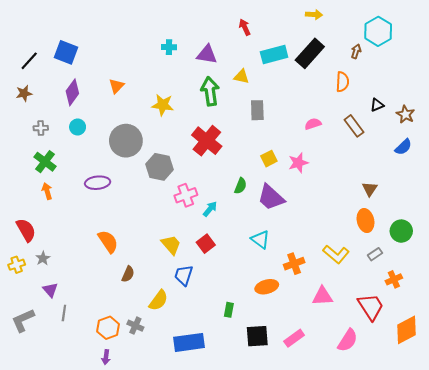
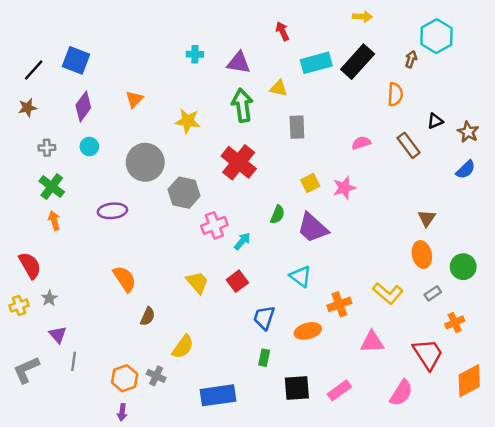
blue trapezoid: (184, 275) -> (264, 318), moved

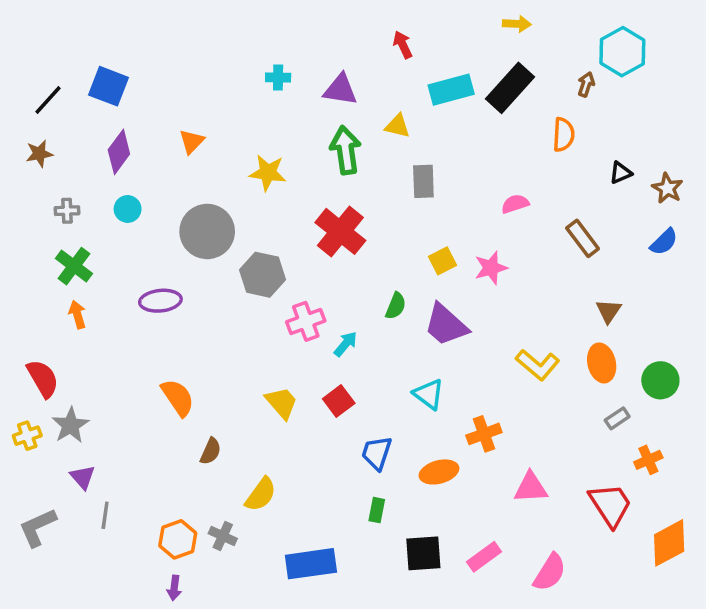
brown rectangle: (409, 145) -> (583, 238), moved
yellow L-shape: (388, 293) -> (538, 365), moved
gray star: (49, 298) -> (70, 425), size x1.5
pink semicircle: (401, 393) -> (550, 572), moved

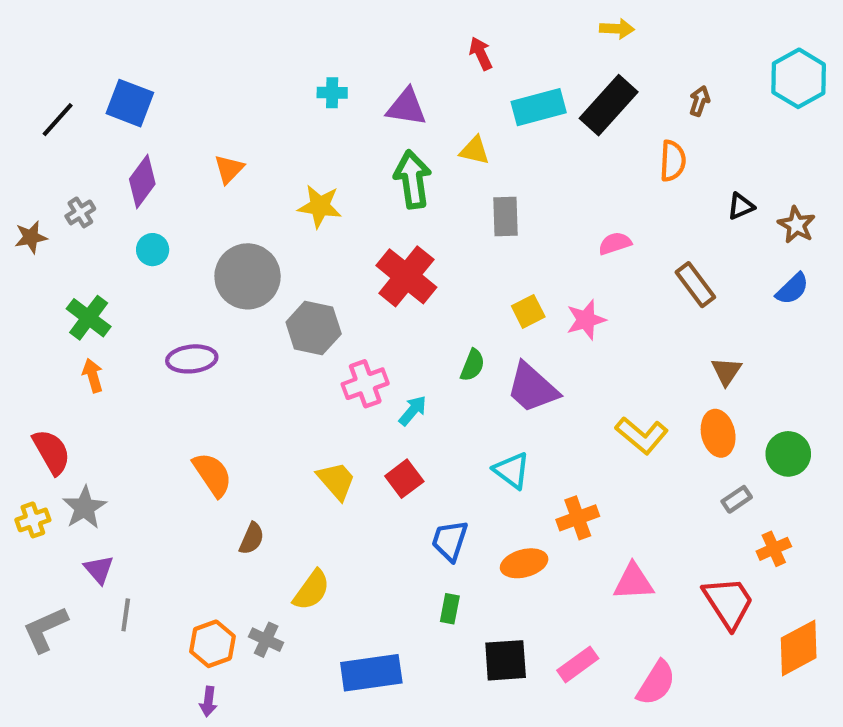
cyan hexagon: (622, 52) -> (799, 78), moved
brown star: (39, 154) -> (31, 237), moved
gray cross: (67, 211) -> (80, 212), moved, turned -30

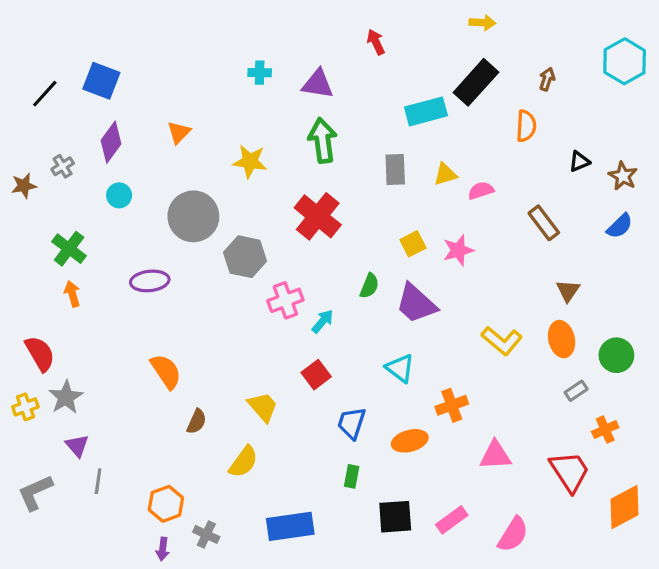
cyan rectangle: (539, 107) -> (426, 111), moved
yellow triangle: (475, 151) -> (445, 174), moved, turned -30
yellow trapezoid: (336, 481) -> (263, 407), moved
gray cross: (266, 640) -> (206, 534), moved

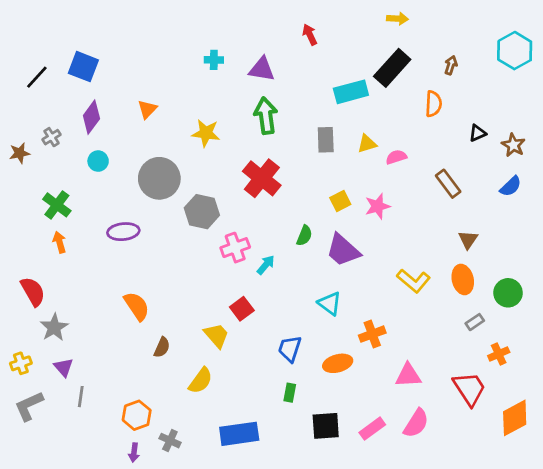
red square: (316, 375) -> (242, 309), moved
yellow cross: (25, 407) -> (21, 363), moved
pink semicircle: (513, 534) -> (416, 423), moved

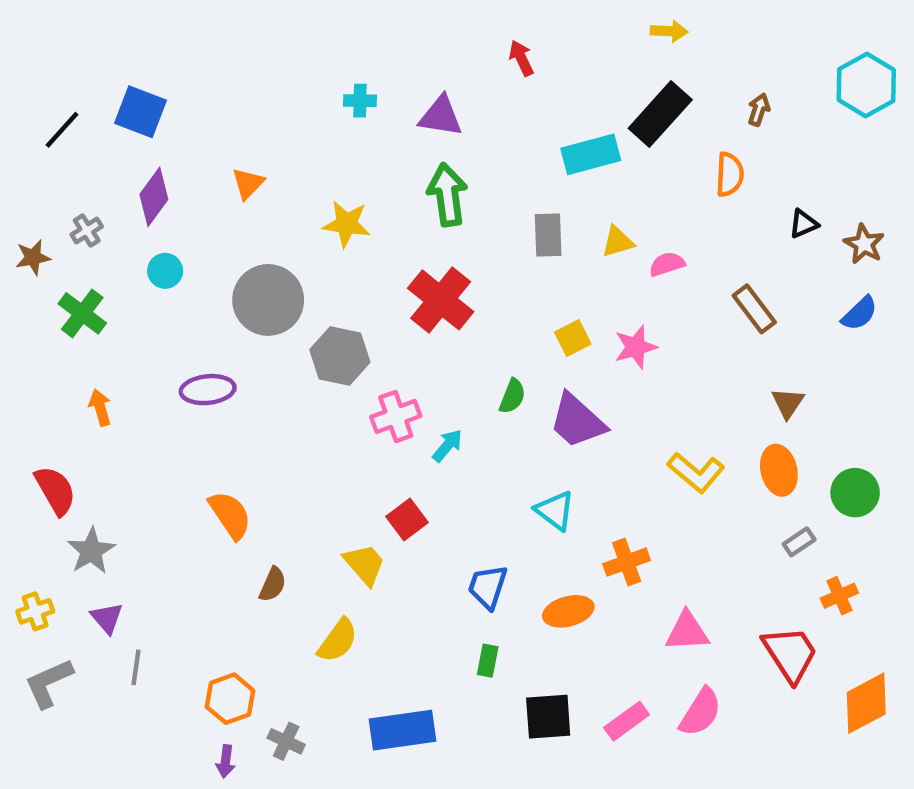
green cross: (57, 205) -> (82, 313), moved

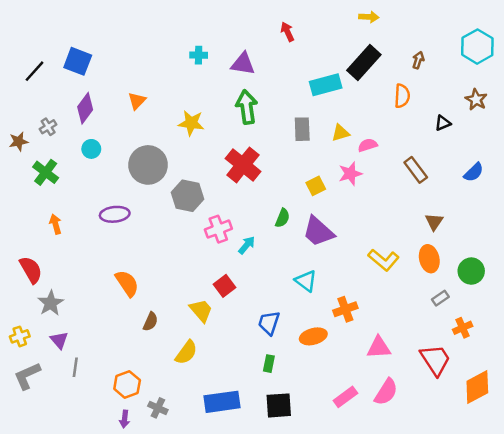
brown star: (864, 244) -> (476, 100), moved
pink star: (636, 347) -> (350, 174), moved
black square: (548, 717) -> (279, 405), moved

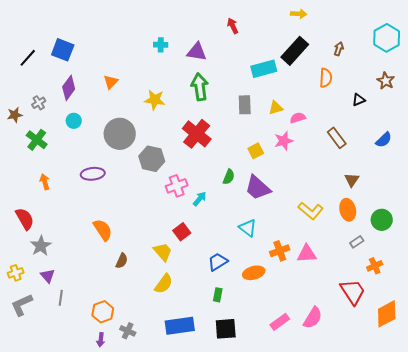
blue trapezoid: (269, 323) -> (218, 262), turned 40
pink triangle: (379, 348) -> (307, 254), moved
yellow semicircle: (186, 352) -> (164, 284), moved

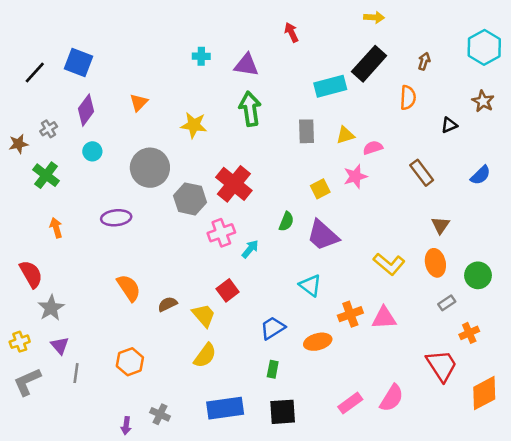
red cross: (197, 134) -> (234, 184), moved
brown semicircle: (122, 261) -> (167, 304), moved, turned -140
orange hexagon: (103, 312) -> (130, 362), moved

